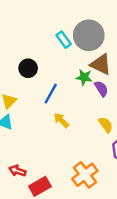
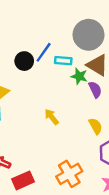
cyan rectangle: (64, 40) -> (63, 61), moved, turned -56
blue line: (51, 94) -> (44, 52), moved

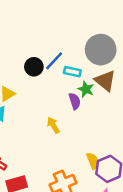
purple semicircle: (95, 90) -> (75, 101), moved
yellow semicircle: (96, 126) -> (93, 161), moved

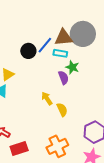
brown triangle: (105, 81) -> (64, 38), moved, turned -42
yellow semicircle: (93, 161) -> (62, 110), moved

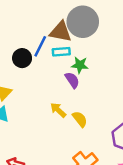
brown triangle: (64, 38) -> (60, 32), turned 30

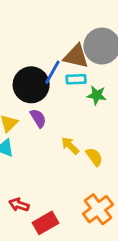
black circle: (22, 58) -> (31, 85), size x1.6
purple semicircle: (72, 80) -> (38, 118), moved

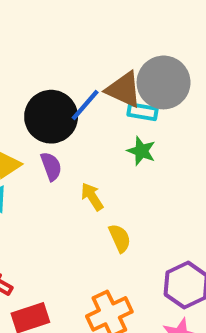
cyan rectangle: (76, 79) -> (143, 112), moved
yellow arrow: (70, 146) -> (92, 197), moved

